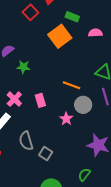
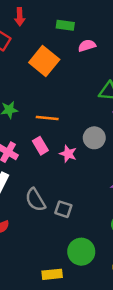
green rectangle: (72, 17) -> (65, 25), moved
orange line: (72, 85) -> (47, 118), moved
pink star: (66, 119) -> (68, 154), moved

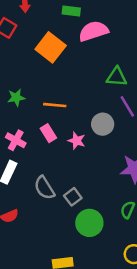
pink semicircle: (87, 46) -> (93, 31), size x1.6
gray square: (63, 209) -> (73, 197), turned 36
green circle: (81, 252) -> (89, 223), moved

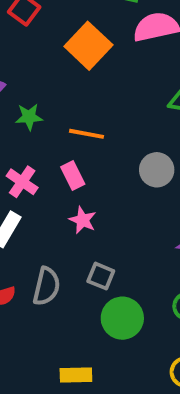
pink star: (77, 141) -> (83, 220), moved
gray semicircle: (44, 188) -> (47, 286), moved, turned -140
gray square: (73, 197) -> (101, 276), turned -36

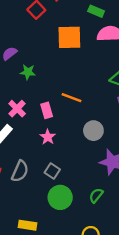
orange square: (88, 46) -> (69, 37), turned 35
orange line: (87, 134) -> (71, 98), moved
gray circle: (157, 170) -> (93, 131), moved

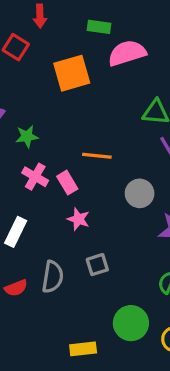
pink cross: (17, 109) -> (35, 177), moved
gray square: (52, 171) -> (97, 265), turned -35
green circle: (60, 197) -> (131, 323), moved

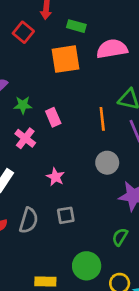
green rectangle: (99, 27) -> (76, 26), moved
orange line: (97, 156) -> (102, 119), moved, turned 70
pink rectangle: (67, 183) -> (53, 117), moved

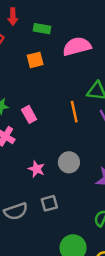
orange square: (66, 59) -> (35, 60), size x0.6
gray circle: (107, 163) -> (69, 162), moved
gray semicircle: (29, 220) -> (16, 211), turned 60

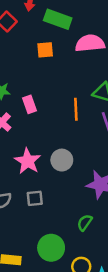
green rectangle: (42, 29) -> (58, 19), size x1.5
pink star: (36, 169) -> (28, 161), size x1.5

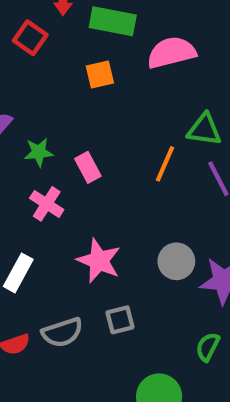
orange line: (76, 109) -> (165, 164), turned 35
gray circle: (62, 160) -> (176, 261), moved

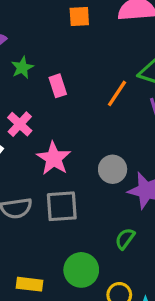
green star: (39, 152) -> (22, 68), turned -30
pink cross: (47, 204) -> (20, 124), moved
gray square: (120, 320) -> (62, 206), size x1.5

